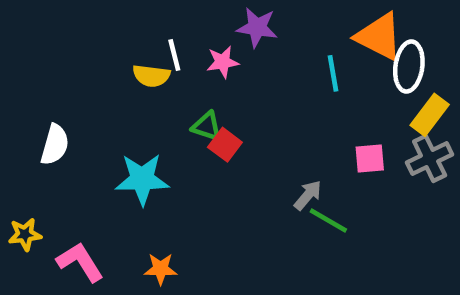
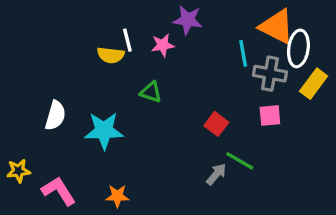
white semicircle: (55, 145) -> (55, 116), moved
red square: (225, 145) -> (216, 124), moved
gray cross: (430, 158) -> (270, 74), moved, turned 36
gray arrow: (308, 195) -> (216, 174), moved

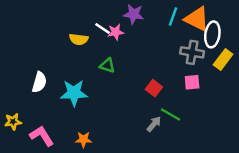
white line: (127, 40) -> (103, 28), moved, turned -42
cyan line: (243, 53) -> (173, 17), moved, turned 30

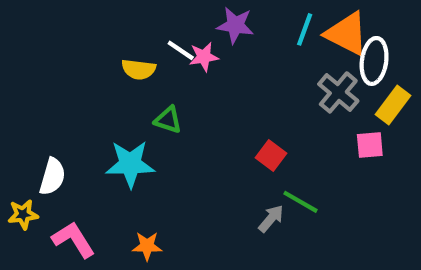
gray cross: (192, 52) -> (338, 92), turned 30
green triangle: (107, 65) -> (168, 120), moved
white semicircle: (39, 82) -> (52, 177), moved
pink square: (192, 82) -> (370, 145), moved

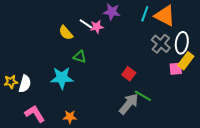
white ellipse: (374, 61) -> (182, 43), moved
yellow semicircle: (139, 69) -> (66, 33), turned 42
yellow rectangle: (393, 105) -> (186, 61), moved
yellow star: (23, 214) -> (11, 82), moved
gray arrow: (271, 219) -> (129, 104), size x1.6

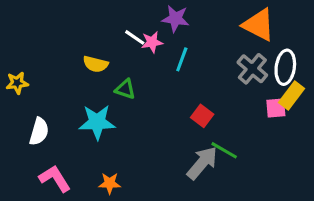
cyan line: (145, 14) -> (182, 59), moved
yellow semicircle: (66, 33) -> (96, 64), moved, turned -35
yellow star: (11, 82) -> (17, 83), moved

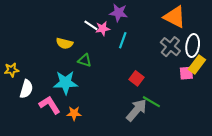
yellow star: (17, 83) -> (12, 70), moved
pink L-shape: (55, 179) -> (50, 105), moved
orange star: (110, 183) -> (74, 113), moved

